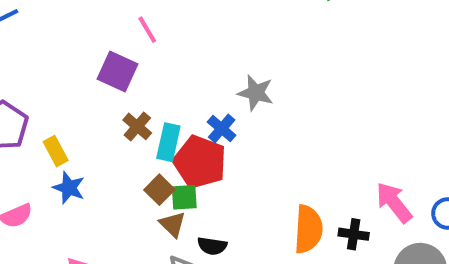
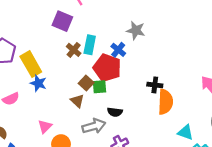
cyan rectangle: (168, 142) -> (90, 45), moved
yellow rectangle: (56, 151) -> (31, 64), size x1.6
brown triangle: (173, 224) -> (77, 101), moved
black cross: (354, 234) -> (155, 85), moved

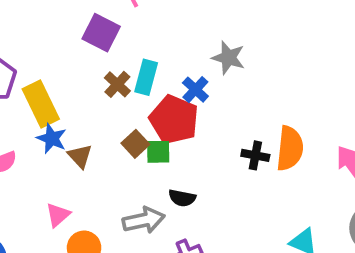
brown triangle: (77, 101) -> (80, 156), moved
orange semicircle: (165, 102) -> (290, 148), moved

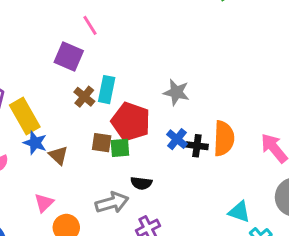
gray star: (228, 58) -> (176, 92), moved
blue cross: (195, 90) -> (177, 139), moved
brown square: (135, 144) -> (102, 143), turned -35

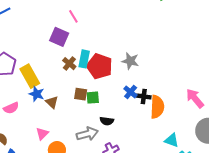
red pentagon: (131, 122) -> (99, 66), moved
orange semicircle: (224, 138) -> (157, 107), moved

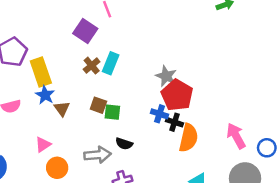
red pentagon: (99, 66) -> (177, 95), moved
blue cross: (131, 92) -> (159, 114), turned -32

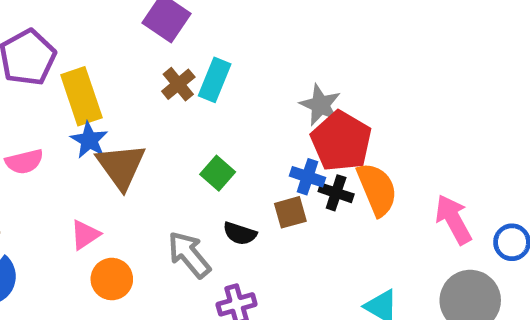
brown square: (98, 105) -> (290, 212), moved, turned -35
brown triangle: (62, 109) -> (121, 166), size x1.6
green square: (112, 112) -> (218, 173), turned 35
orange semicircle: (188, 138) -> (377, 189), moved, turned -36
gray arrow: (98, 155) -> (189, 255), turned -125

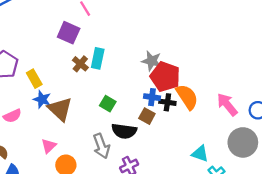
yellow rectangle: (81, 96) -> (34, 79), size x0.7
brown square: (290, 212) -> (147, 116), turned -35
black semicircle: (240, 233) -> (124, 131), size x1.5
gray arrow: (189, 255) -> (101, 146), turned -150

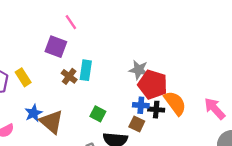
yellow rectangle: (34, 79) -> (23, 77), moved
blue star: (42, 99) -> (33, 113), turned 30

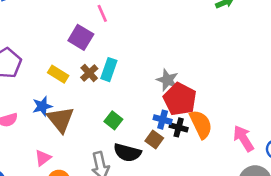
yellow rectangle: (23, 77) -> (58, 74), moved, turned -36

